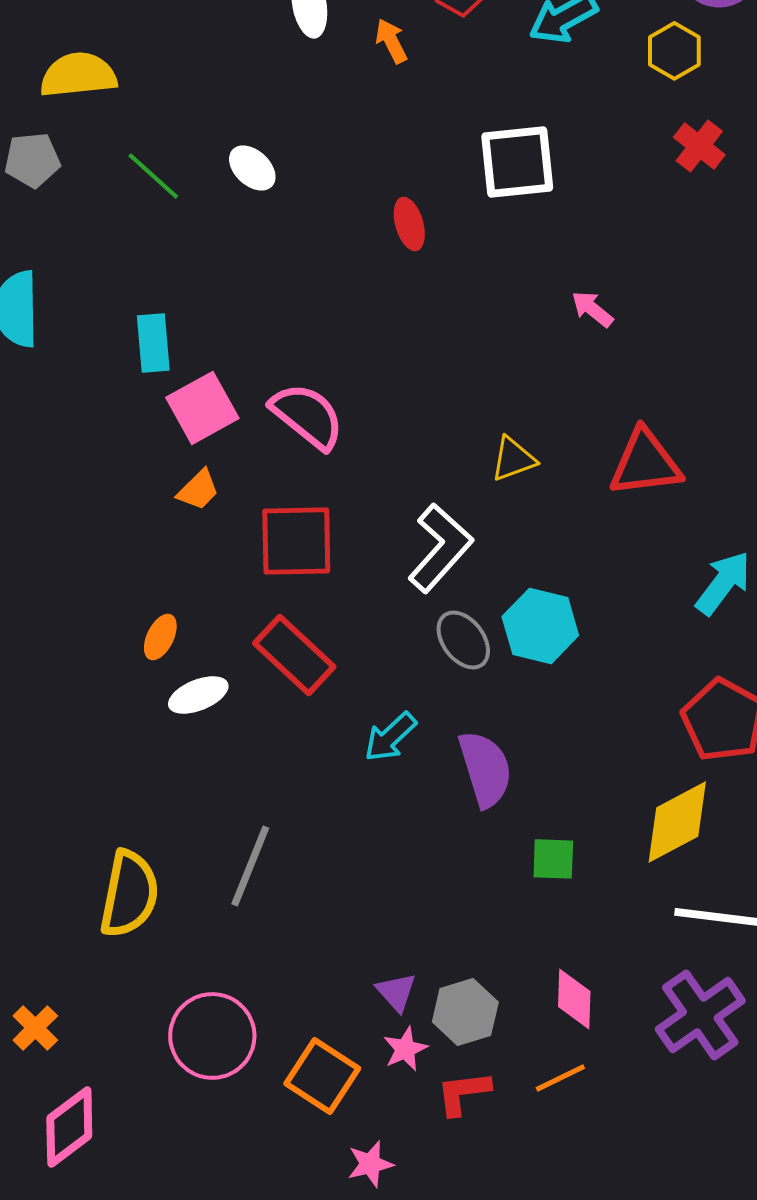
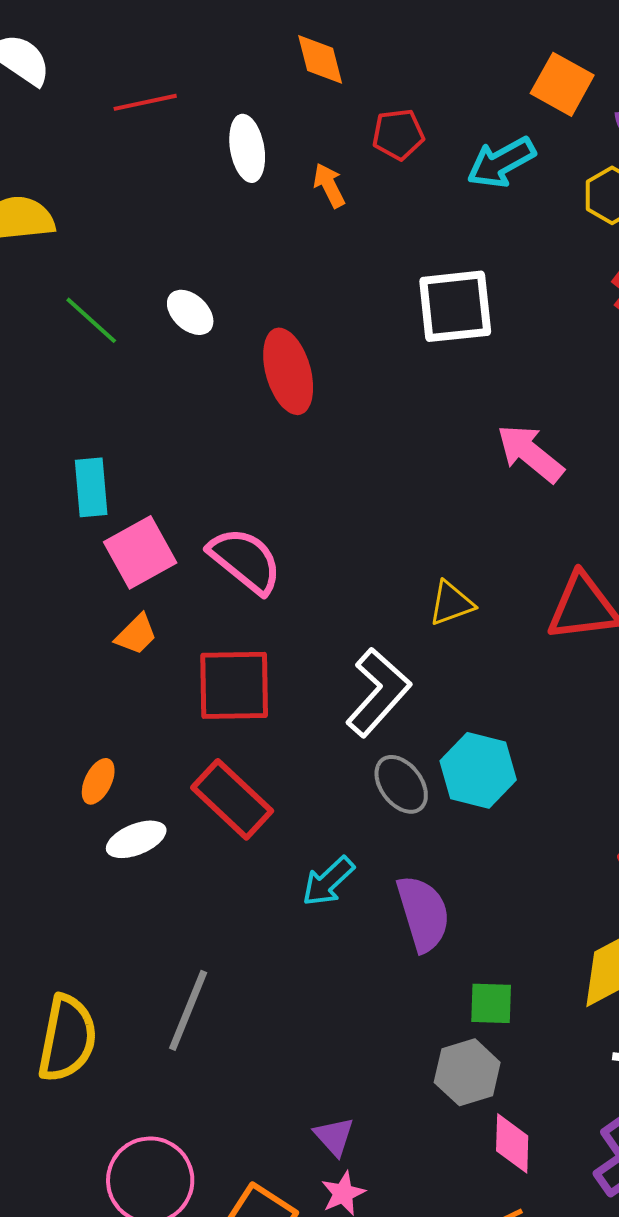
red ellipse: (409, 224) -> (288, 371), moved, size x1.6
pink arrow: (592, 309) -> (530, 453), size x1.6
gray hexagon: (465, 1012) -> (467, 1072), moved

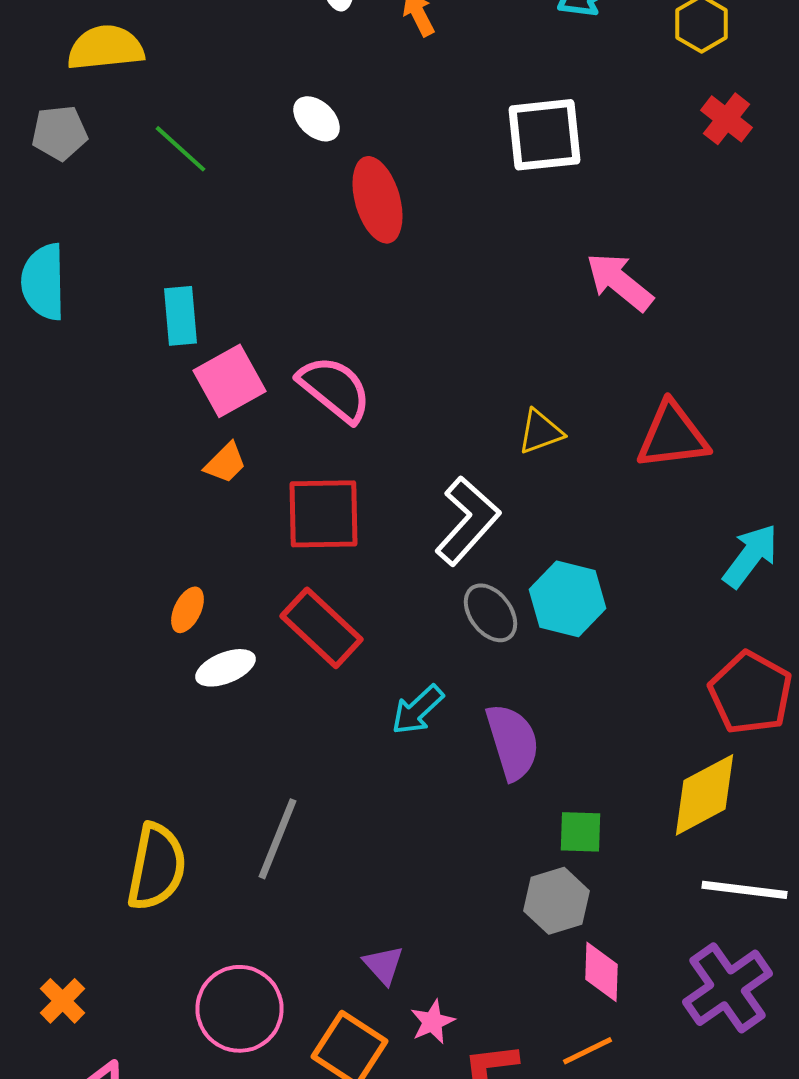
white ellipse: (190, 312) -> (316, 119), moved
purple triangle: (334, 1136) -> (384, 965), moved

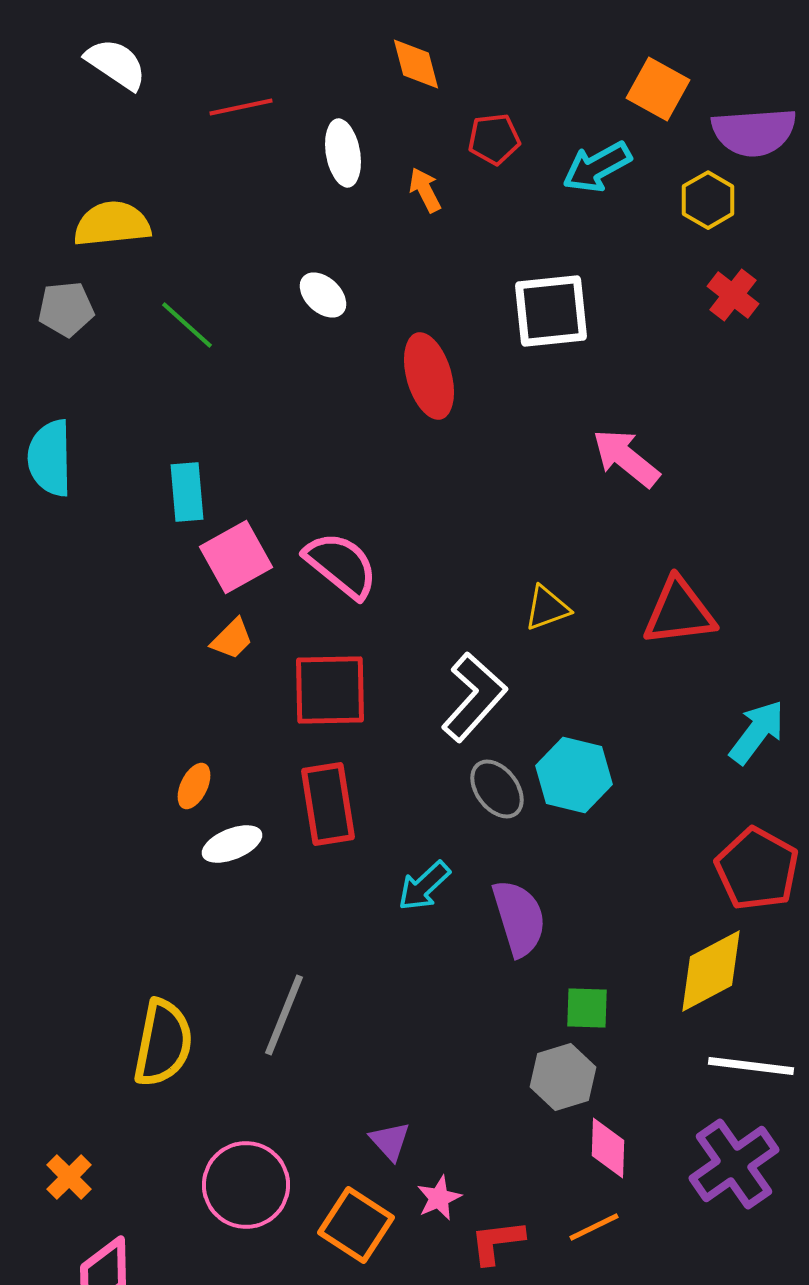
red ellipse: (378, 200) -> (429, 376), moved
red rectangle: (322, 628) -> (328, 804), turned 38

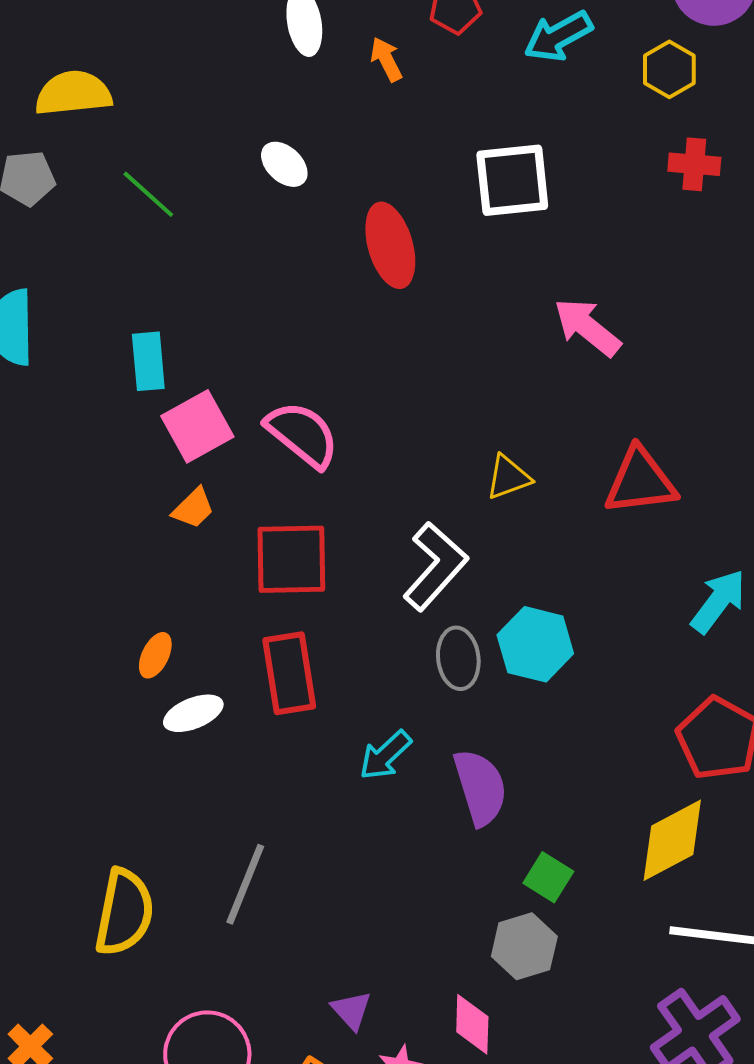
red cross: (733, 295) -> (694, 164), turned -33
gray ellipse: (497, 789) -> (458, 658), turned 30
green square: (587, 1008) -> (548, 877), turned 30
pink diamond: (608, 1148) -> (472, 1024), moved

